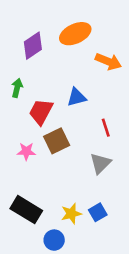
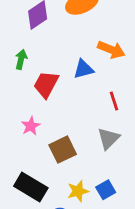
orange arrow: (108, 61) -> (111, 50), moved
brown square: (57, 141) -> (63, 150), moved
pink star: (26, 151) -> (31, 126), turned -30

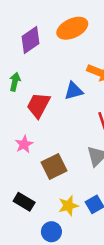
black rectangle: (31, 187) -> (24, 202), size x0.7

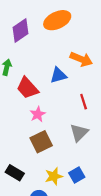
red trapezoid: (38, 105) -> (27, 88), turned -70
pink star: (24, 144) -> (38, 114), moved

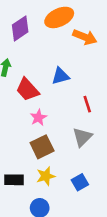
orange arrow: (81, 59) -> (85, 37), moved
black rectangle: (15, 173) -> (14, 180), turned -30
yellow star: (54, 176) -> (46, 176), moved

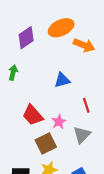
red trapezoid: (27, 89) -> (33, 115), moved
pink star: (38, 118) -> (59, 122), moved

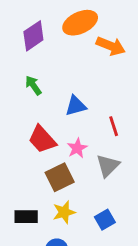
green arrow: (13, 73) -> (33, 85), moved, turned -48
blue triangle: (62, 80) -> (76, 106), moved

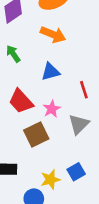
orange arrow: (111, 46) -> (53, 34), moved
yellow star: (64, 212) -> (50, 179), moved

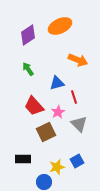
orange arrow: (53, 34) -> (78, 60), moved
red line: (84, 90) -> (74, 97), moved
gray triangle: (79, 124) -> (79, 124), turned -30

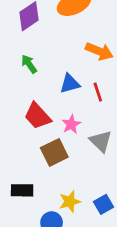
red line: (74, 97) -> (98, 92), moved
blue square: (77, 161) -> (103, 204), moved

